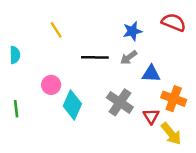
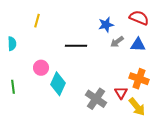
yellow line: (56, 30) -> (37, 21), moved, turned 48
gray arrow: (129, 57) -> (117, 42), moved
blue triangle: (151, 74) -> (138, 45), moved
gray cross: (120, 102) -> (96, 99), moved

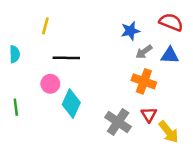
black line: (76, 46) -> (66, 58), moved
orange cross: (139, 79) -> (144, 81), moved

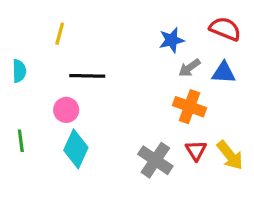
cyan diamond: (71, 103) -> (76, 149), moved
yellow arrow: (169, 132) -> (230, 155), moved

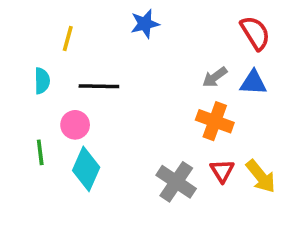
red semicircle: (225, 29) -> (255, 33), turned 36
blue star: (172, 40) -> (145, 24), moved
cyan semicircle: (19, 71) -> (42, 81), moved
green line: (21, 141) -> (40, 152), moved

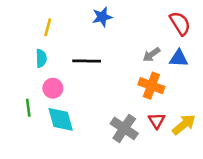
cyan semicircle: (42, 81) -> (41, 58), moved
black line: (99, 86) -> (87, 61), moved
cyan diamond: (86, 169) -> (61, 119), turned -40
yellow arrow: (261, 176) -> (184, 125), turned -90

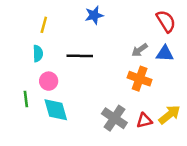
red triangle: (157, 121) -> (144, 121), moved, turned 49

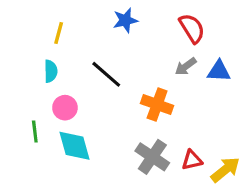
red semicircle: (166, 21) -> (192, 28), moved
black line: (80, 56) -> (106, 74), turned 40
orange cross: (140, 79) -> (157, 104), moved
yellow arrow: (170, 115) -> (225, 170), moved

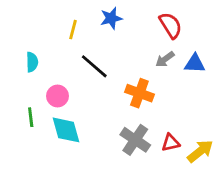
yellow line: (59, 33) -> (73, 30), moved
cyan semicircle: (51, 71) -> (32, 62), moved

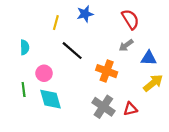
blue triangle: (195, 63) -> (149, 58), moved
yellow arrow: (200, 151) -> (153, 83), moved

